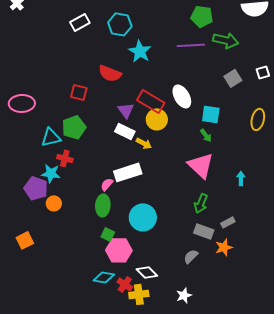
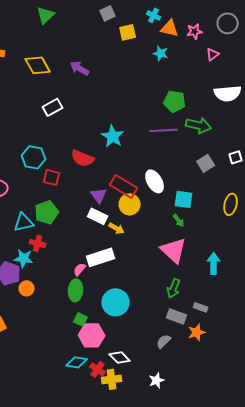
cyan hexagon: (120, 24) -> (34, 157), moved
cyan arrow: (241, 178) -> (214, 263), size x1.5
gray rectangle: (228, 222) -> (201, 307), turned 48

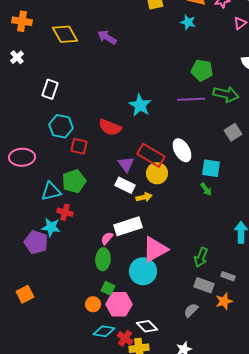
white rectangle: (53, 107) -> (50, 89), moved, turned -42
yellow arrow: (117, 228) -> (144, 197), turned -42
pink triangle: (174, 250) -> (155, 249), moved, turned 48
orange circle: (27, 288) -> (93, 304), moved

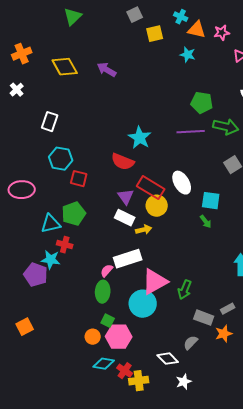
orange cross: (22, 21) -> (22, 54), turned -30
red semicircle: (110, 127) -> (123, 162), moved
green arrow: (201, 257) -> (185, 290), moved
gray rectangle: (228, 276) -> (228, 309), turned -48
white diamond: (147, 326) -> (168, 359), moved

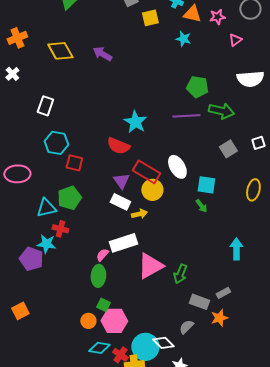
cyan circle: (143, 304) -> (145, 347), moved

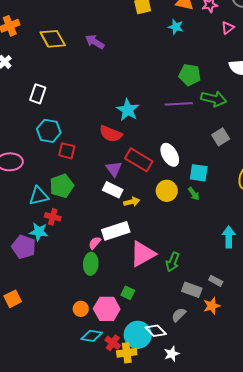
yellow circle: (152, 190) -> (167, 191), moved
gray rectangle: (223, 293) -> (216, 281), turned 56
green square: (103, 305) -> (128, 293), moved

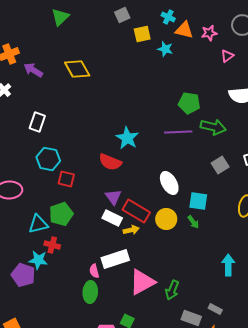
cyan star: (176, 27) -> (165, 49), moved
yellow diamond: (53, 39) -> (77, 69), moved
purple arrow: (95, 42) -> (33, 70), moved
red rectangle: (139, 160) -> (136, 211), moved
pink semicircle: (95, 243) -> (94, 271), turned -56

